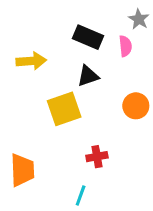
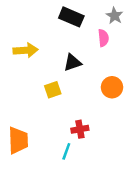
black rectangle: (88, 37) -> (71, 17), moved
yellow square: (64, 109) -> (53, 90), size x0.6
cyan line: (81, 195) -> (66, 151), moved

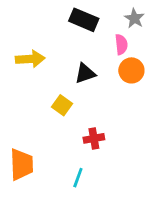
orange circle: (112, 87) -> (131, 70), moved
yellow square: (53, 90) -> (62, 105), turned -35
red cross: (80, 129) -> (94, 138), moved

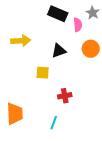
pink semicircle: (121, 44) -> (78, 25), moved
yellow square: (62, 105) -> (43, 73), turned -32

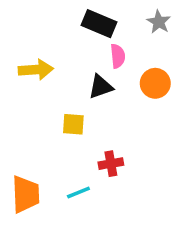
pink semicircle: (78, 25) -> (118, 56), moved
cyan line: (54, 123) -> (78, 193), moved, turned 48

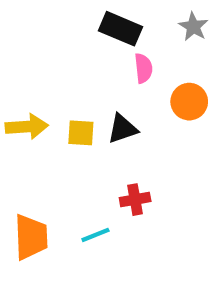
yellow arrow: (36, 70) -> (27, 127), moved
black triangle: (101, 87) -> (123, 129), moved
yellow square: (73, 124) -> (81, 133), moved

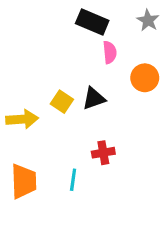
yellow arrow: (27, 127) -> (22, 119), moved
yellow square: (81, 133) -> (62, 102), turned 30
cyan line: (95, 235) -> (73, 180), turned -60

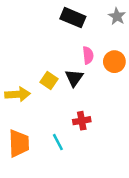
pink semicircle: (110, 52) -> (88, 55), moved
black triangle: (94, 98) -> (74, 78), turned -36
cyan line: (73, 180) -> (58, 142), turned -36

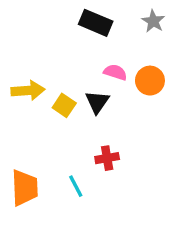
pink semicircle: (88, 55) -> (115, 72), turned -66
yellow arrow: (18, 94) -> (28, 90), moved

